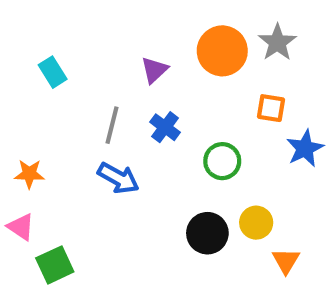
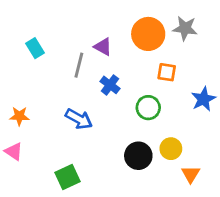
gray star: (277, 42) -> (185, 28), turned -30
purple triangle: (154, 70) -> (103, 47), turned -48
orange square: (271, 108) -> (167, 72), moved
gray line: (112, 125) -> (79, 65), moved
green square: (55, 265) -> (68, 177), moved

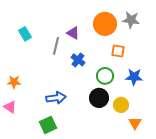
blue star: (203, 99) -> (134, 77), moved, turned 30
blue arrow: (79, 119) -> (56, 98), moved, turned -36
black circle: (138, 156) -> (99, 98), moved

